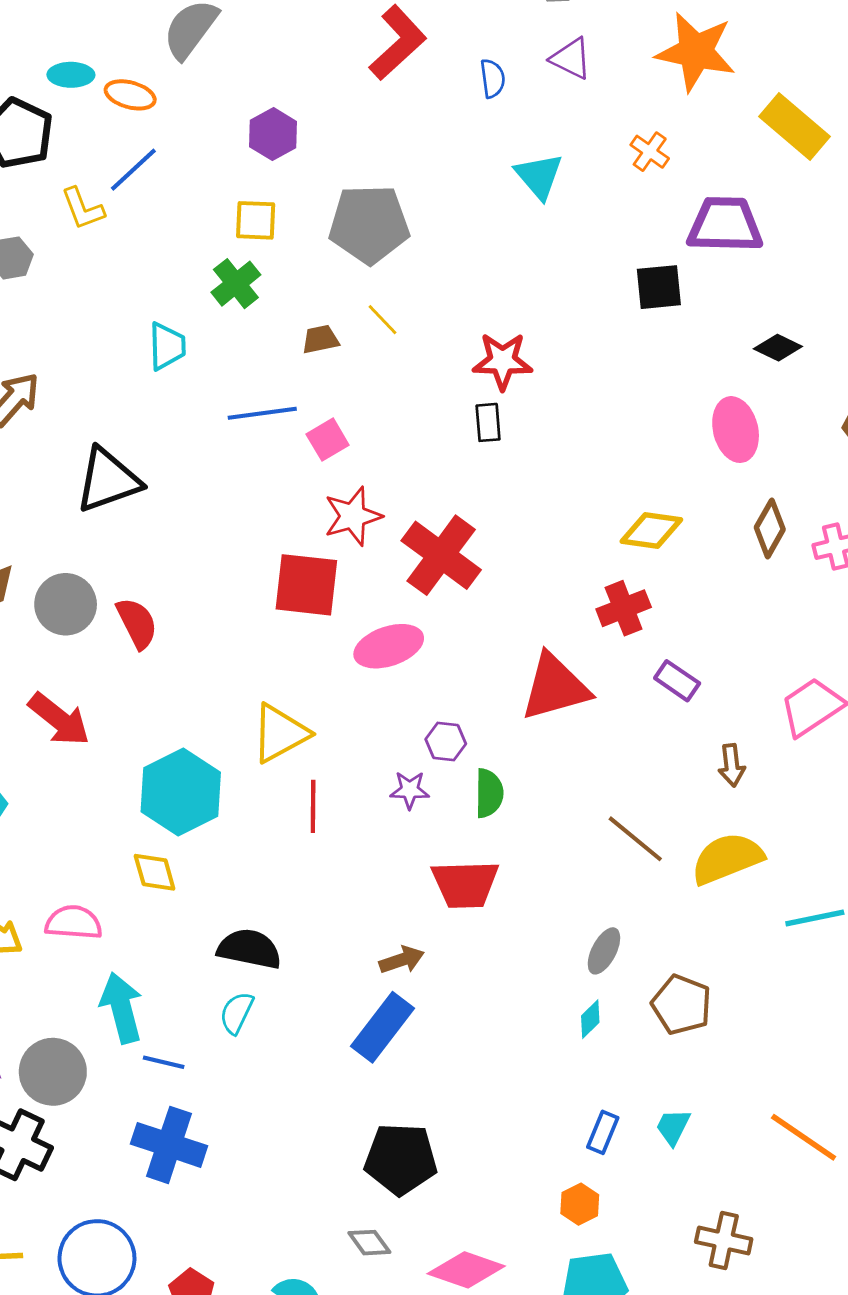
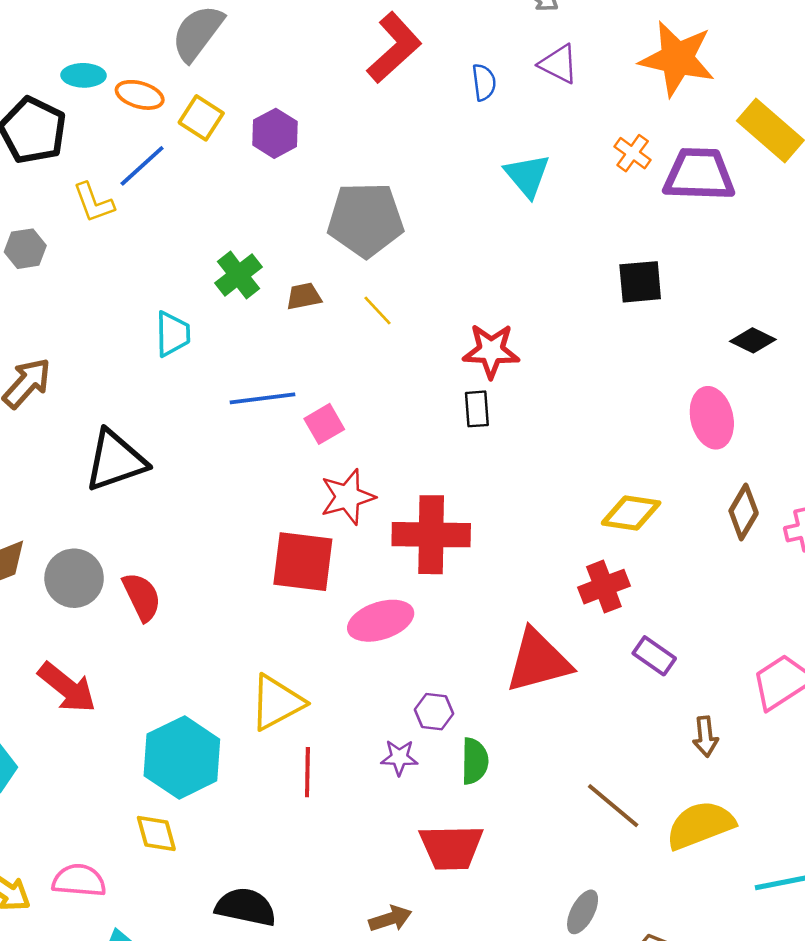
yellow square: (256, 220) -> (201, 118), moved, turned 30
purple trapezoid: (725, 225) -> (699, 174), moved
brown trapezoid: (320, 339) -> (304, 296), moved
red cross: (441, 555) -> (431, 535), turned -36

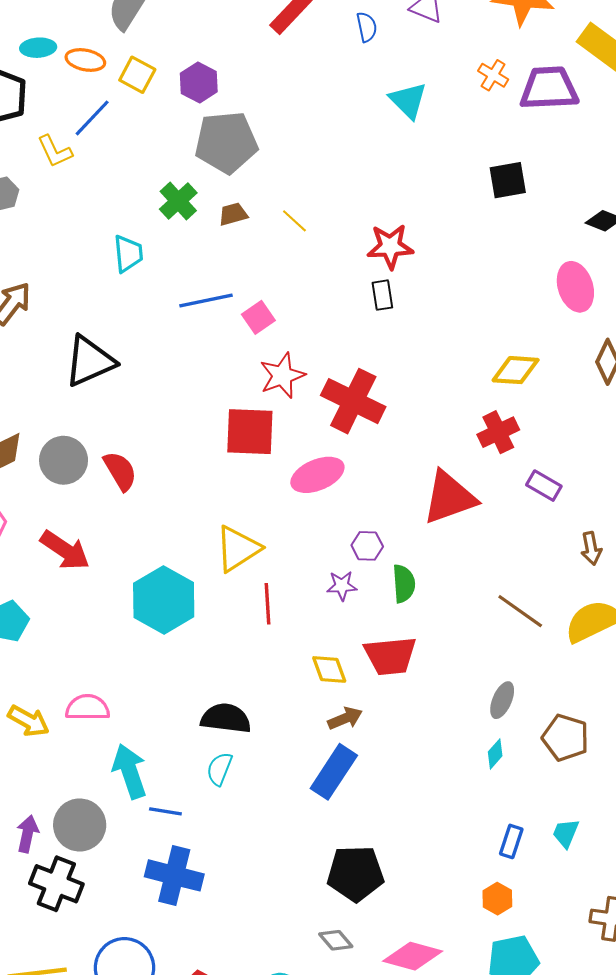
gray pentagon: (366, 220) -> (226, 142), moved
red cross: (431, 535) -> (353, 401), turned 30
yellow diamond: (156, 833) -> (329, 669), moved

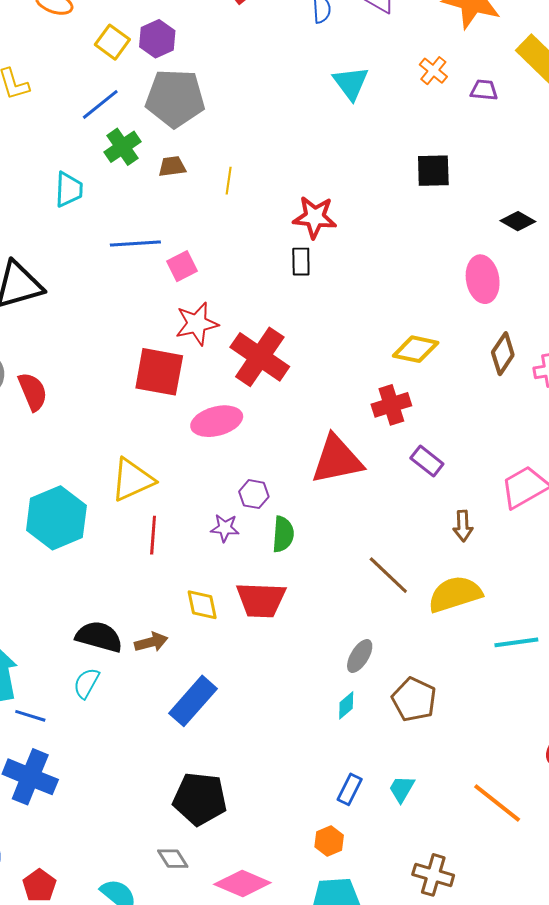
yellow square: (137, 75) -> (112, 42), moved
purple trapezoid: (549, 88) -> (484, 90), size x0.5
blue line: (92, 118) -> (100, 104), moved
yellow line: (294, 221) -> (229, 181), turned 48
brown arrow: (345, 718) -> (151, 642), moved

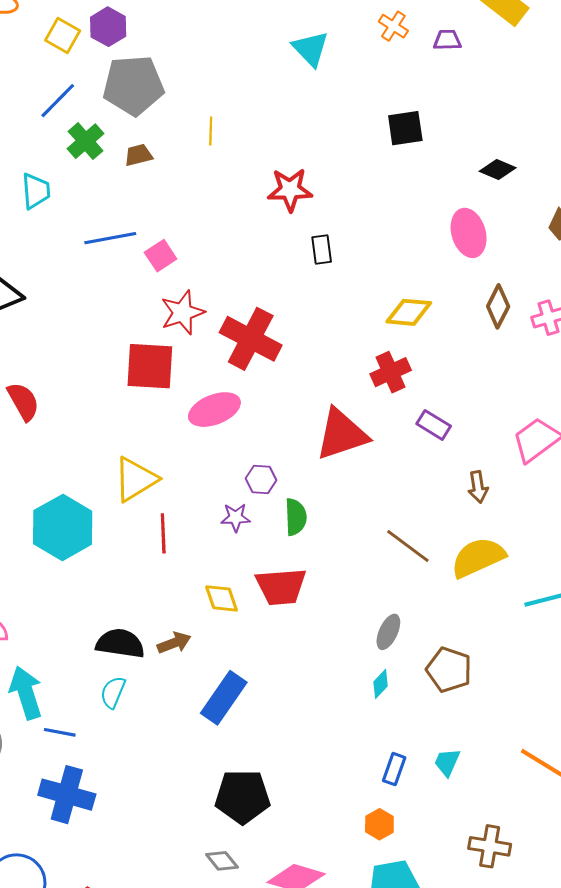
yellow line: (229, 181) -> (211, 131), moved
black rectangle: (301, 262) -> (322, 249), moved

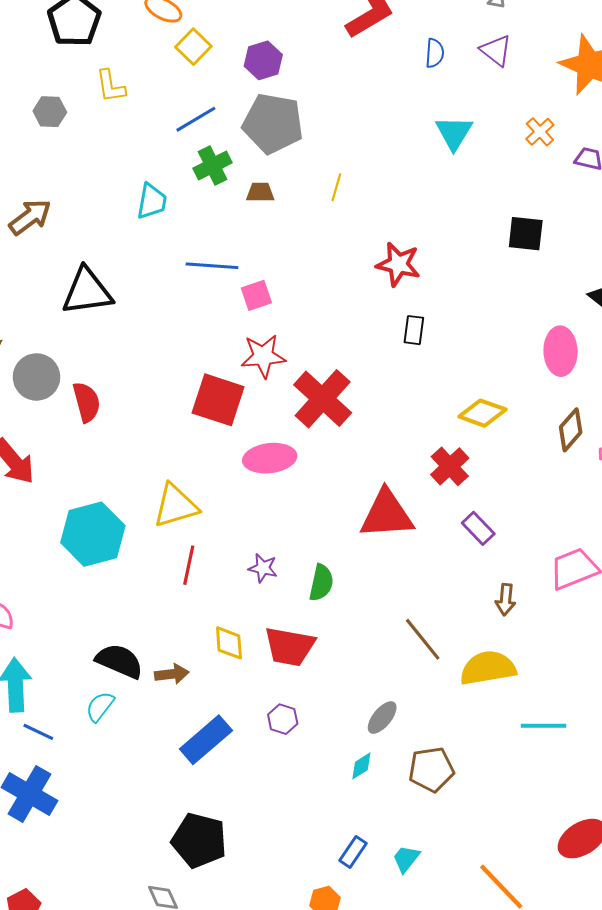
yellow square: (63, 36) -> (193, 47), moved
red cross: (391, 372) -> (450, 466), turned -33
purple hexagon: (261, 479) -> (283, 719), moved
brown pentagon: (449, 670) -> (431, 769), turned 30

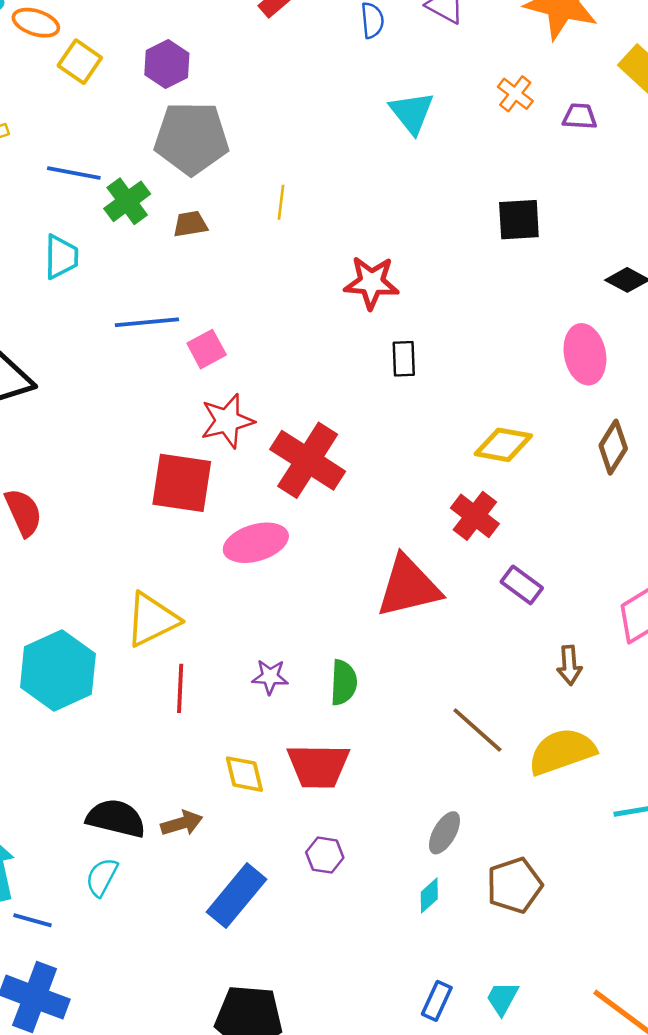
blue line: (196, 119) -> (74, 173), moved, turned 51

